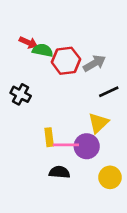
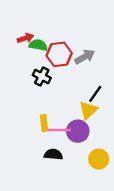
red arrow: (28, 42) -> (25, 38), turned -42
black line: (109, 92) -> (95, 94), moved, turned -30
black cross: (21, 94) -> (42, 76), moved

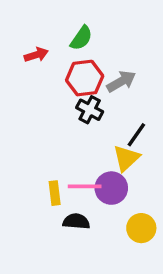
green semicircle: (38, 45) -> (81, 38), moved, turned 114
black cross: (42, 76) -> (90, 110), moved
yellow rectangle: (44, 123) -> (55, 193), moved

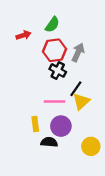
gray arrow: (121, 81) -> (78, 52), turned -36
black line: (136, 135) -> (76, 89), moved
pink line: (85, 186) -> (54, 102), moved
purple circle: (111, 188) -> (61, 126), moved

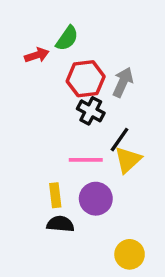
green semicircle: (52, 25) -> (67, 38), moved
black semicircle: (49, 142) -> (60, 224), moved
yellow circle: (91, 146) -> (130, 254), moved

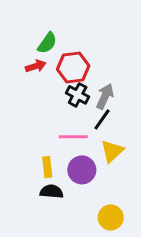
green semicircle: (67, 38) -> (47, 43), moved
red arrow: (37, 55) -> (36, 66), moved
gray arrow: (123, 82) -> (105, 96), moved
yellow triangle: (128, 160) -> (112, 151), moved

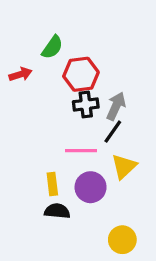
red arrow: (36, 66) -> (21, 74), moved
black cross: (78, 95) -> (86, 104), turned -35

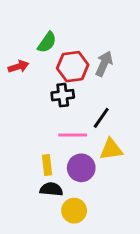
black cross: (86, 104) -> (63, 95), moved
gray arrow: (116, 106) -> (104, 64), moved
yellow triangle: (124, 167) -> (111, 149), turned 35
yellow circle: (122, 240) -> (74, 211), moved

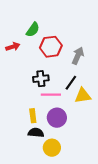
gray arrow: (104, 64) -> (78, 56), moved
black cross: (63, 95) -> (41, 79), moved
yellow triangle: (111, 149) -> (83, 96), moved

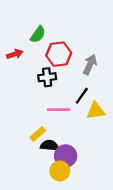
black cross: (41, 79) -> (47, 77), moved
yellow rectangle: (33, 116) -> (38, 134), turned 56
purple circle: (57, 118) -> (66, 156), moved
black semicircle: (36, 133) -> (49, 145), moved

